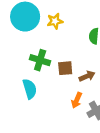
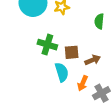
cyan semicircle: (30, 89) -> (62, 72), moved

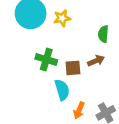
brown arrow: (93, 60) -> (96, 61), moved
orange arrow: (83, 83) -> (79, 110), moved

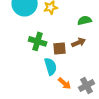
green semicircle: (103, 34) -> (85, 20), turned 72
orange arrow: (79, 110) -> (65, 83), turned -72

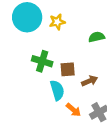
brown arrow: (79, 42) -> (90, 81), moved

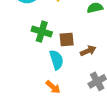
orange arrow: (73, 110) -> (53, 87), moved

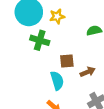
green cross: (42, 32) -> (40, 40), moved

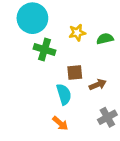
yellow star: (57, 16) -> (77, 33), moved

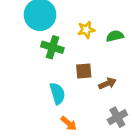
cyan semicircle: (64, 94) -> (57, 93), moved

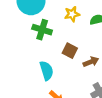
brown square: (84, 71) -> (70, 51), turned 32

